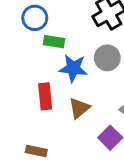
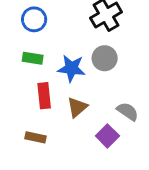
green rectangle: (54, 42) -> (33, 58), moved
brown rectangle: (36, 151) -> (35, 137), moved

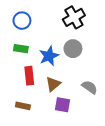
blue star: (71, 68) -> (49, 56), turned -30
purple square: (107, 136) -> (63, 105), moved, turned -35

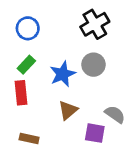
green rectangle: (21, 49) -> (26, 65), turned -56
red rectangle: (29, 76) -> (21, 93), moved
purple square: (63, 105) -> (95, 133), moved

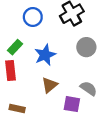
blue circle: (28, 28) -> (33, 17), moved
gray circle: (93, 65) -> (86, 47), moved

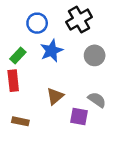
blue star: (45, 55) -> (51, 51), moved

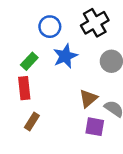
brown triangle: (55, 96) -> (88, 98), moved
brown rectangle: (20, 121) -> (32, 122), moved, turned -70

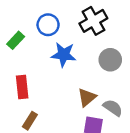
blue star: (65, 56) -> (64, 55), turned 30
green rectangle: (29, 61) -> (16, 40), moved

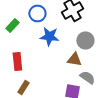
brown triangle: (87, 97) -> (74, 59), moved, turned 49

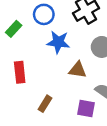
brown triangle: (74, 59) -> (78, 70), moved
brown rectangle: (23, 87) -> (45, 104), moved

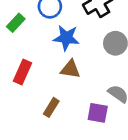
brown triangle: (78, 70) -> (70, 69), moved
red rectangle: (20, 72) -> (23, 72), turned 30

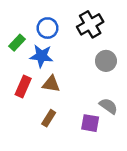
blue star: (66, 38) -> (41, 56), moved
brown triangle: (70, 69) -> (51, 84), moved

